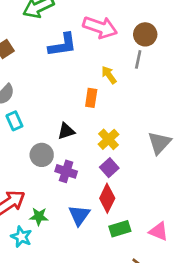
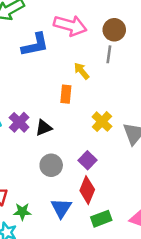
yellow cross: (109, 139) -> (102, 122), moved
gray circle: (42, 155) -> (51, 165), moved
purple cross: (66, 171) -> (19, 122), moved, turned 30

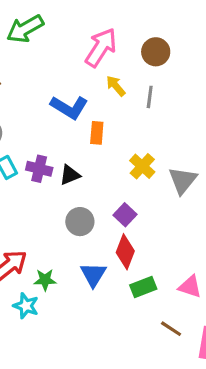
pink arrow: (70, 26) -> (101, 47), turned -72
blue L-shape: (35, 45) -> (69, 107), moved, turned 44
gray line: (109, 54) -> (150, 97), moved
yellow arrow: (82, 71) -> (116, 86), moved
purple cross: (19, 122) -> (39, 169), turned -30

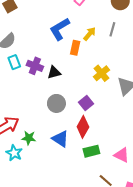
yellow arrow: (116, 86) -> (90, 34), moved, turned 72
blue L-shape: (69, 107) -> (60, 29), turned 110
blue triangle: (93, 275) -> (60, 139), turned -36

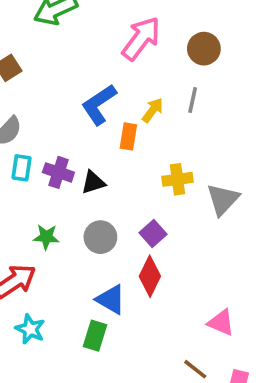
cyan rectangle: (14, 62) -> (21, 168), turned 32
yellow cross: (101, 73) -> (177, 179), turned 35
green star: (29, 138) -> (46, 237), moved
green rectangle: (91, 151) -> (95, 336), moved, turned -56

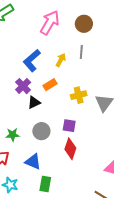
orange rectangle: (128, 136) -> (50, 85), moved, turned 56
purple cross: (58, 172) -> (23, 86), moved, turned 35
purple square: (153, 234) -> (69, 126), turned -32
blue triangle: (111, 300) -> (33, 162), moved

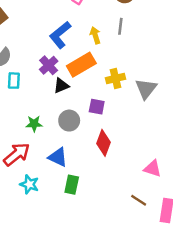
yellow arrow: (61, 60) -> (95, 35), turned -48
orange rectangle: (50, 85) -> (81, 65), size x1.6
purple square: (69, 126) -> (97, 107), moved

